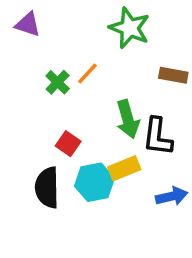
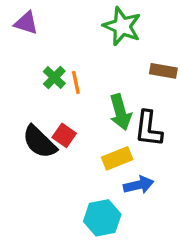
orange line: (87, 74) -> (76, 82), moved, turned -55
cyan hexagon: (94, 182) -> (102, 218), moved
black semicircle: (47, 188) -> (39, 142), moved, turned -45
blue arrow: (172, 196) -> (139, 185), moved

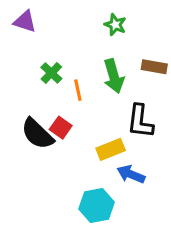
green star: (122, 26) -> (115, 25), size x0.6
orange line: (76, 82) -> (78, 90), moved
green arrow: (120, 112) -> (114, 76), moved
blue arrow: (139, 185) -> (131, 174), turned -144

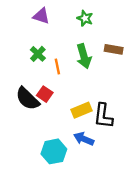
purple triangle: (25, 22) -> (41, 16), moved
black L-shape: (140, 121) -> (103, 116), moved
blue arrow: (131, 174) -> (84, 139), moved
cyan hexagon: (97, 205) -> (54, 151), moved

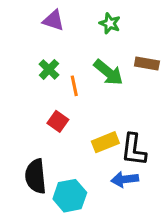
green arrow: (84, 56) -> (108, 72), turned -35
black semicircle: (28, 99) -> (36, 176), moved, turned 40
blue arrow: (84, 139) -> (125, 179), moved, turned -30

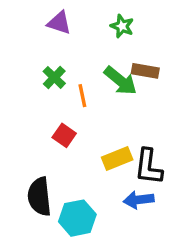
brown rectangle: (147, 63) -> (145, 71), moved

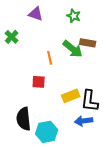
green cross: (54, 77) -> (12, 37), moved
red square: (64, 135) -> (39, 82), turned -32

